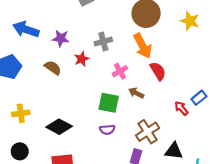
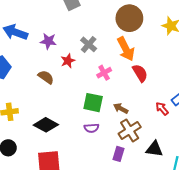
gray cross: (103, 42) -> (89, 44), turned -35
brown semicircle: (53, 68) -> (46, 77), moved
brown arrow: (136, 93) -> (121, 108), moved

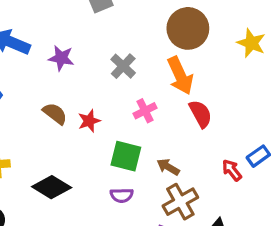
red star: (68, 61) -> (89, 121), moved

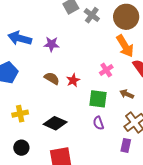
gray cross: (123, 66) -> (92, 15), moved
brown arrow: (168, 167) -> (127, 94), moved
purple semicircle: (122, 195) -> (98, 123), turned 80

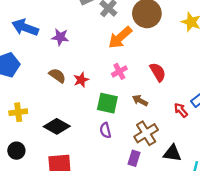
orange arrow: (125, 46) -> (120, 38), moved, turned 75

